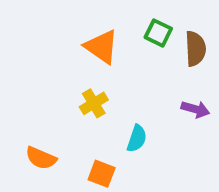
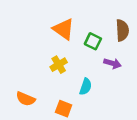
green square: (158, 33) -> (93, 41), moved
purple arrow: (195, 109) -> (113, 63), moved

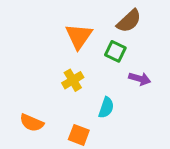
orange triangle: (64, 29) -> (79, 36), turned 30
brown semicircle: (122, 30) -> (129, 21), moved, turned 50

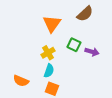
green square: (115, 51) -> (74, 45), moved
cyan semicircle: (106, 108) -> (49, 71), moved

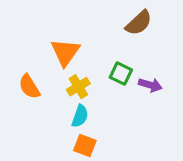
orange triangle: (52, 24) -> (65, 52), moved
orange semicircle: (21, 81) -> (29, 87), moved, turned 35

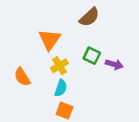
brown semicircle: (139, 23) -> (89, 17), moved
orange semicircle: (29, 87) -> (22, 77), moved

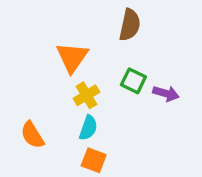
brown semicircle: (89, 17) -> (130, 25), turned -35
orange semicircle: (22, 77) -> (32, 135), moved

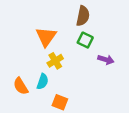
green square: (133, 81) -> (85, 40), moved
cyan semicircle: (88, 128) -> (43, 82), moved

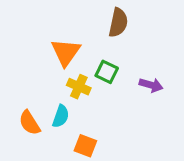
green square: (85, 40) -> (107, 72), moved
yellow cross: (55, 61) -> (79, 87), turned -35

